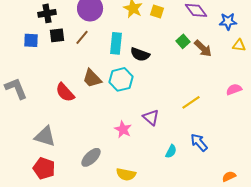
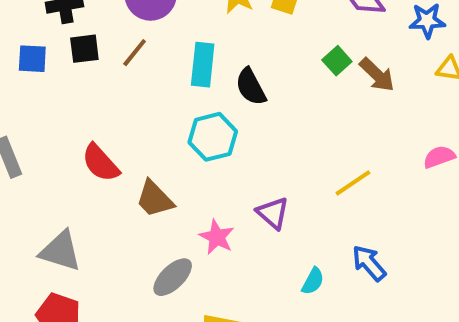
black semicircle: (140, 54) -> (251, 87), turned 42
brown trapezoid: (92, 78) -> (155, 199), moved
gray ellipse: (91, 157) -> (173, 277), moved

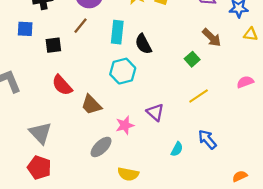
black square: (84, 49) -> (53, 45), moved
green square: (337, 61) -> (192, 59), moved
pink star: (217, 237) -> (125, 125), turned 30
gray triangle: (60, 251) -> (40, 133), turned 30

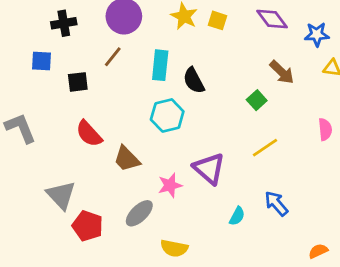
pink semicircle: (245, 82) -> (325, 129), turned 105
purple triangle: (155, 112) -> (209, 169), size x1.4
red pentagon: (39, 168) -> (88, 226), moved

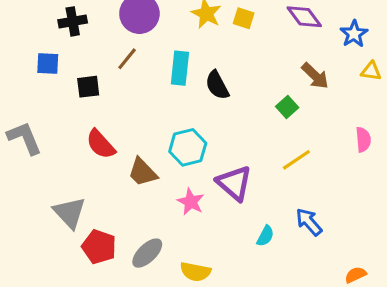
blue star: (317, 34) -> (354, 34), turned -30
cyan hexagon: (167, 115) -> (188, 147), moved
pink star: (170, 185) -> (191, 202), turned -30
gray ellipse: (139, 213) -> (147, 253), moved

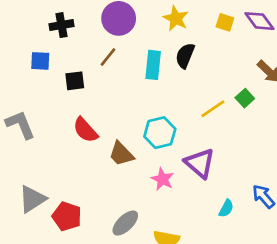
yellow square: (244, 18) -> (225, 22), moved
black semicircle: (217, 85) -> (185, 56), moved, turned 50
yellow line: (296, 160) -> (213, 109), moved
gray triangle: (70, 213) -> (32, 199), moved, turned 40
red pentagon: (99, 247) -> (67, 216), moved

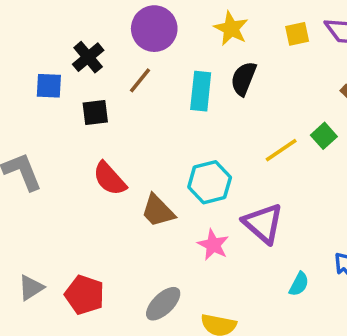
yellow square: (225, 22) -> (297, 34), turned -30
black cross: (62, 25) -> (88, 57), moved, turned -30
gray triangle: (32, 199) -> (31, 288), moved, size x0.7

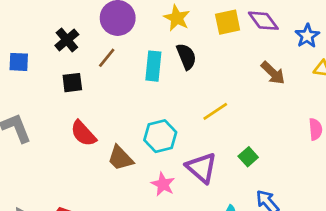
yellow square: (297, 34) -> (228, 22), size x1.4
black semicircle: (244, 79) -> (186, 56), turned 136
blue square: (49, 86) -> (19, 62), moved
green square: (324, 136) -> (248, 157), moved

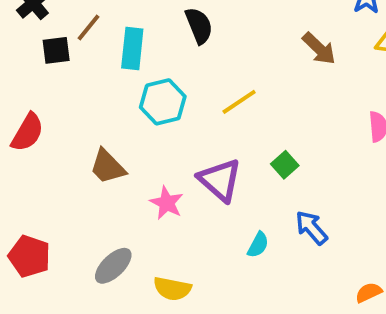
cyan rectangle: (153, 66) -> (132, 48), moved
black square: (72, 83) -> (56, 50), moved
red semicircle: (83, 133) -> (27, 132), moved, turned -108
cyan hexagon: (160, 136) -> (163, 102), moved

